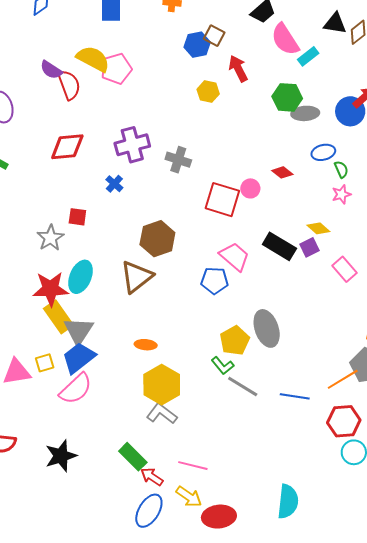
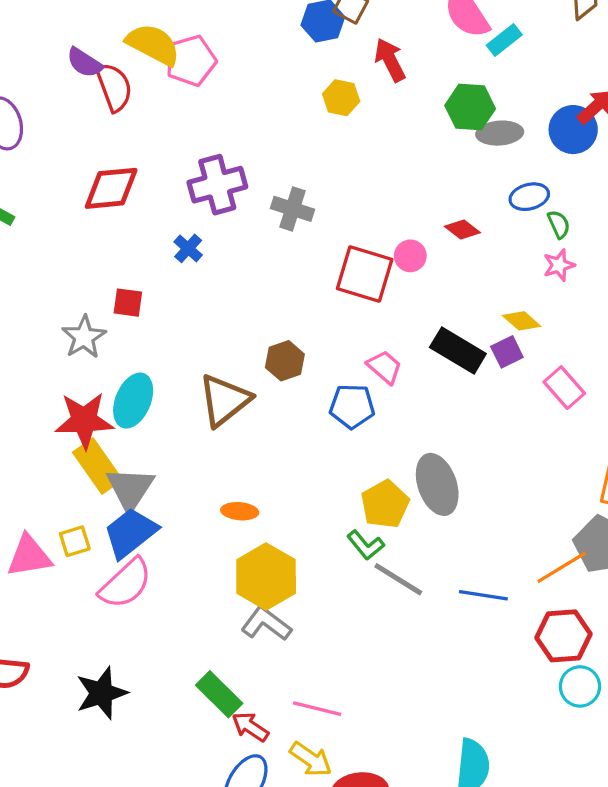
brown hexagon: (157, 239) -> (285, 361), moved, size x0.7
pink trapezoid: (234, 257) -> (385, 367), size x0.7

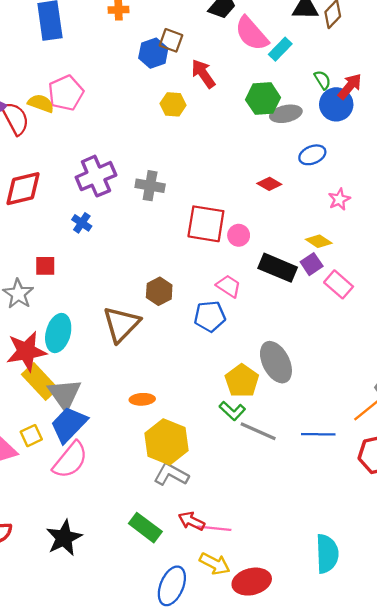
yellow semicircle: (153, 44) -> (41, 103), moved, size x0.7
green semicircle: (559, 224) -> (322, 80), moved
pink circle: (410, 256) -> (239, 235), moved
pink rectangle: (564, 388) -> (339, 284), moved
red arrow: (250, 727) -> (191, 521), moved

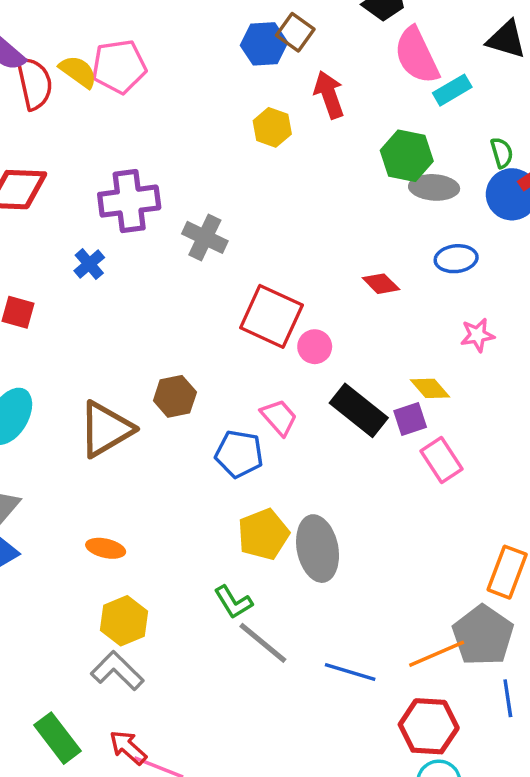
yellow pentagon: (242, 381) -> (263, 534), moved
yellow hexagon: (167, 442) -> (124, 621), size x0.7

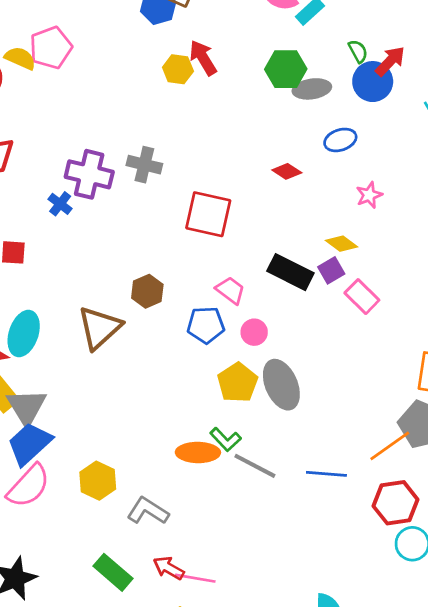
red arrow: (329, 95) -> (203, 58), moved
purple cross: (129, 201) -> (89, 174), moved, turned 33
pink circle: (315, 347) -> (254, 332), moved
orange ellipse: (106, 548) -> (198, 452), moved, size x1.4
yellow hexagon: (124, 621) -> (98, 481), moved

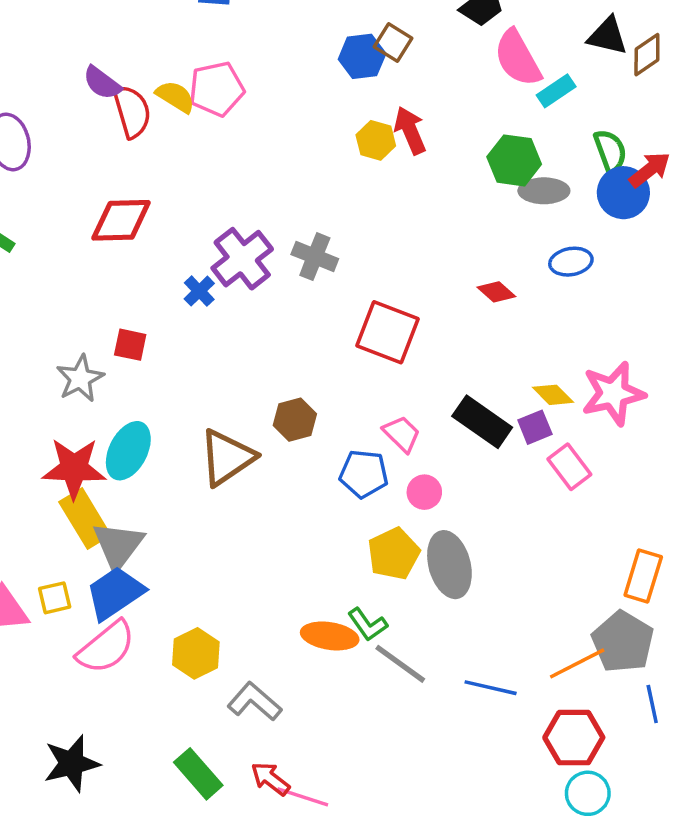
green semicircle: (358, 51) -> (610, 151), size x1.4
purple cross: (89, 174) -> (242, 259), turned 30
pink star: (369, 195) -> (613, 394), moved, size x1.8

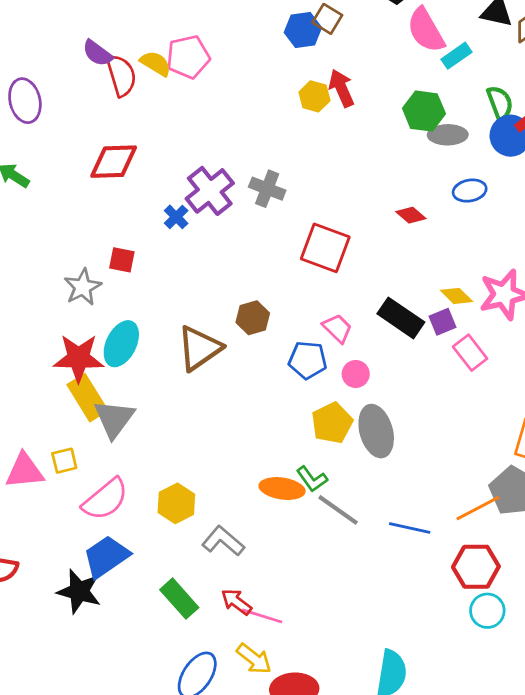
blue trapezoid: (115, 593) -> (106, 557), moved
black star: (72, 763) -> (79, 591), turned 30

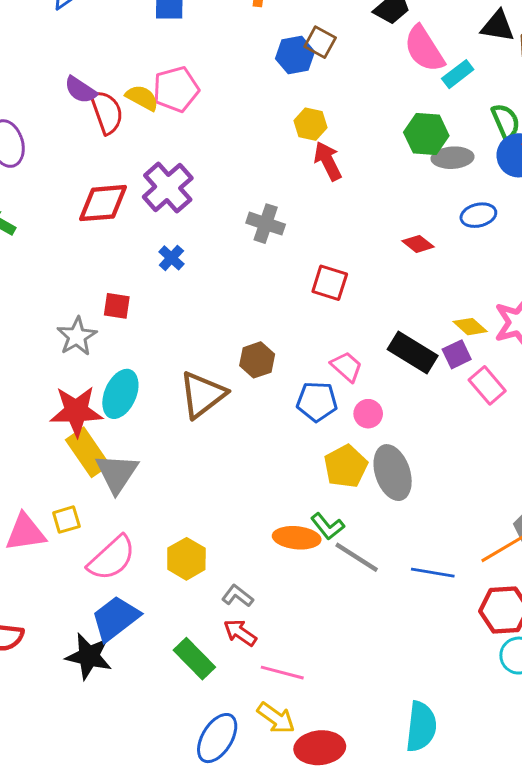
red arrow: (341, 88) -> (328, 161), moved
purple cross: (210, 191) -> (168, 187), moved
red square: (325, 248) -> (330, 283), size x0.7
gray L-shape: (223, 541) -> (237, 596), size x0.7
red arrow: (236, 602) -> (240, 633), moved

